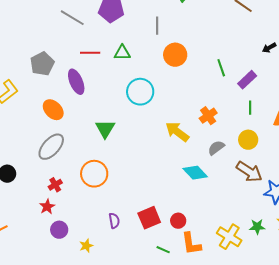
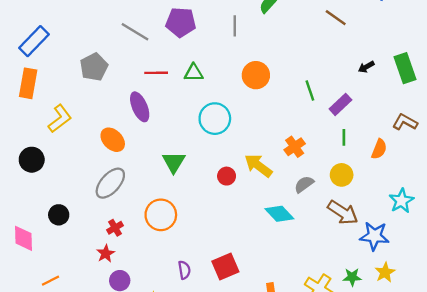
gray line: (157, 26) -> (235, 26), moved
gray pentagon: (42, 64) -> (94, 67), moved
red circle: (178, 221) -> (227, 176), moved

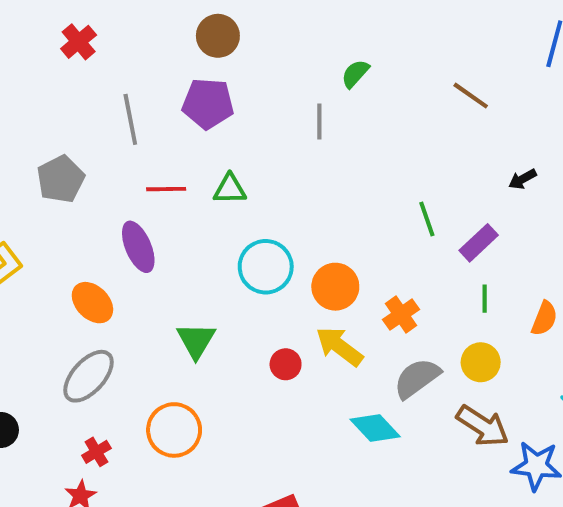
gray line: (235, 26) -> (319, 121), moved
gray line: (135, 32) -> (130, 119), turned 48
orange circle: (256, 75) -> (335, 287), moved
gray semicircle: (304, 184) -> (417, 378), size x1.4

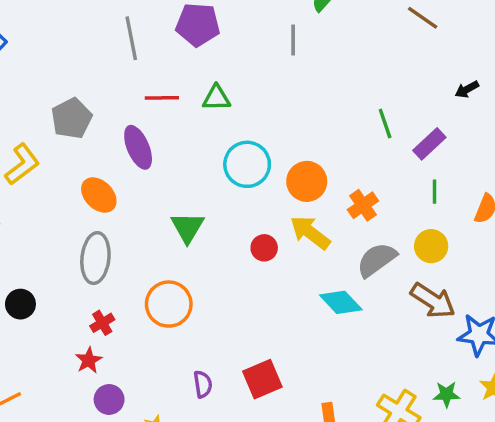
gray pentagon: (61, 179) -> (72, 118), moved
gray ellipse: (88, 376) -> (95, 258), turned -36

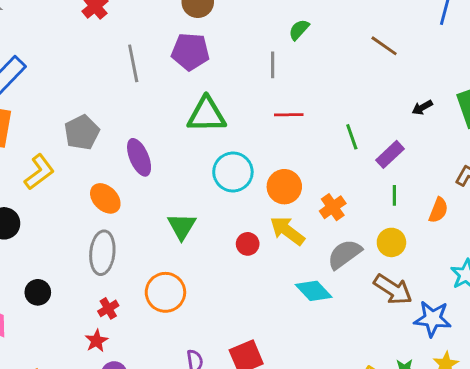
red line: (162, 98) -> (289, 115), moved
green triangle: (216, 98) -> (207, 115), size x1.6

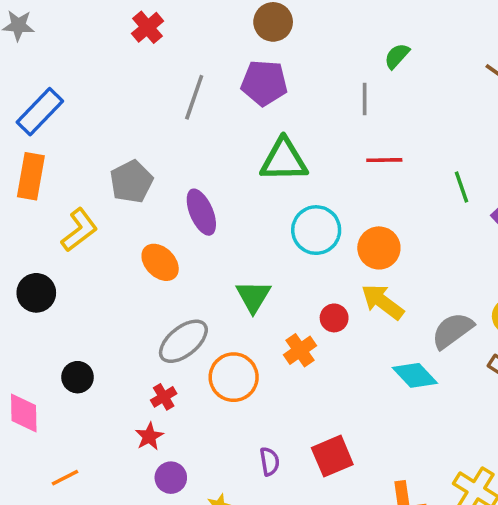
gray line: (133, 63) -> (194, 97), turned 30
orange cross: (333, 207) -> (300, 350), moved
gray ellipse: (102, 253) -> (183, 341), moved, turned 45

